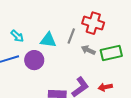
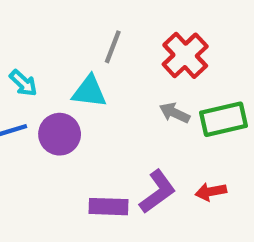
red cross: (93, 23) -> (185, 55), turned 30
gray line: (71, 36) -> (113, 47), moved

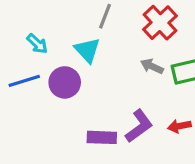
cyan triangle: (89, 92) -> (87, 50), turned 40

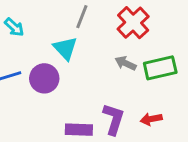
cyan arrow: (37, 44) -> (14, 27), moved
purple L-shape: (139, 126) -> (114, 119), turned -36

